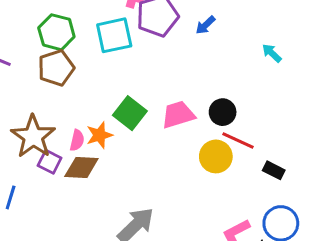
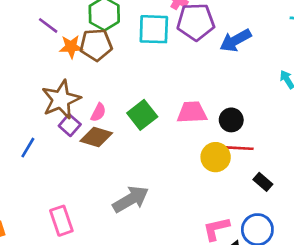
blue arrow: (205, 25) -> (235, 40), size x1.6
green square: (130, 113) -> (142, 115), moved
orange star: (99, 135) -> (71, 47), moved
red line: (238, 141) -> (238, 148), turned -36

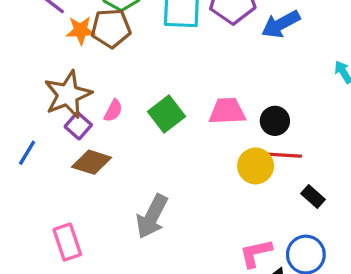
brown diamond: (96, 137) -> (92, 162), moved
gray arrow: (131, 199) -> (152, 217), turned 147

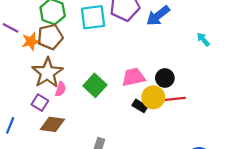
brown star: (68, 95) -> (47, 73), moved
yellow circle: (256, 166) -> (153, 97), moved
black rectangle: (313, 197) -> (140, 106), moved

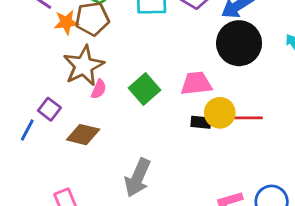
black circle: (165, 78) -> (239, 43), moved, size x1.8
purple square: (40, 103) -> (49, 109), moved
black rectangle: (140, 106) -> (201, 122), turned -32

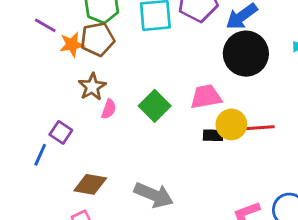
brown star: (84, 66) -> (92, 87), size x0.7
brown diamond: (83, 135) -> (90, 184), moved
gray arrow: (138, 178) -> (154, 195), turned -87

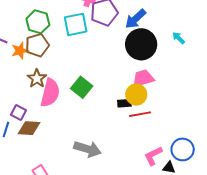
pink trapezoid: (206, 97) -> (143, 78), moved
pink semicircle: (109, 109) -> (50, 93), size x2.0
red line: (259, 128) -> (140, 114), moved
brown diamond: (90, 184) -> (29, 128), moved

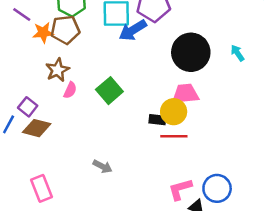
blue arrow: (135, 19) -> (133, 30), moved
pink semicircle: (50, 93) -> (70, 90), size x0.5
gray arrow: (88, 149) -> (103, 166), size x0.6

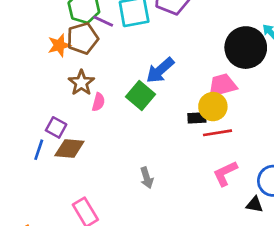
purple line: (22, 14) -> (103, 21), moved
blue arrow: (133, 30) -> (160, 70), moved
black circle: (191, 52) -> (246, 48), moved
gray arrow: (103, 166) -> (147, 178), turned 54
pink L-shape: (180, 189) -> (225, 173), moved

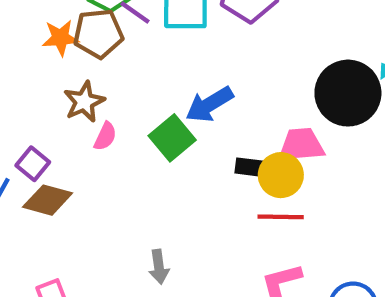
black rectangle: (197, 118) -> (250, 167), moved

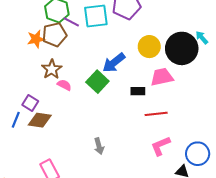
pink semicircle: (105, 136) -> (64, 85), turned -80
yellow circle: (281, 175) -> (149, 47), moved

